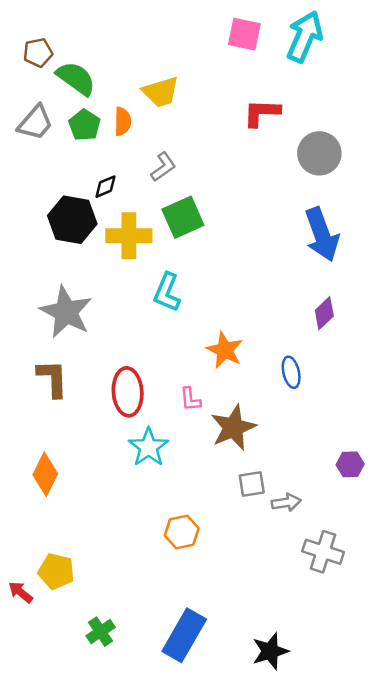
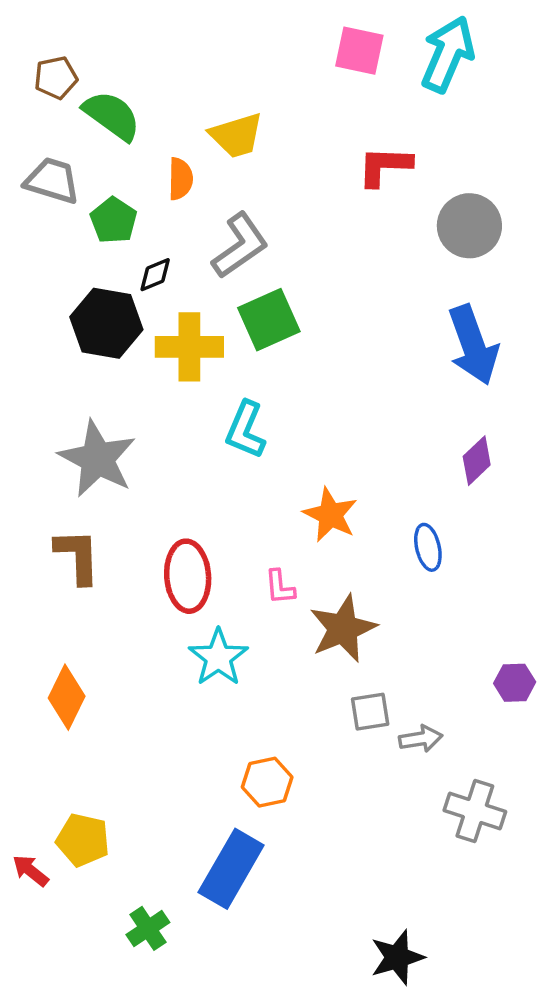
gray trapezoid: (35, 123) -> (52, 181), turned -114
green pentagon: (85, 125) -> (114, 220), moved
gray L-shape: (163, 167) -> (240, 246), size x1.5
blue rectangle: (184, 635) -> (231, 869), moved

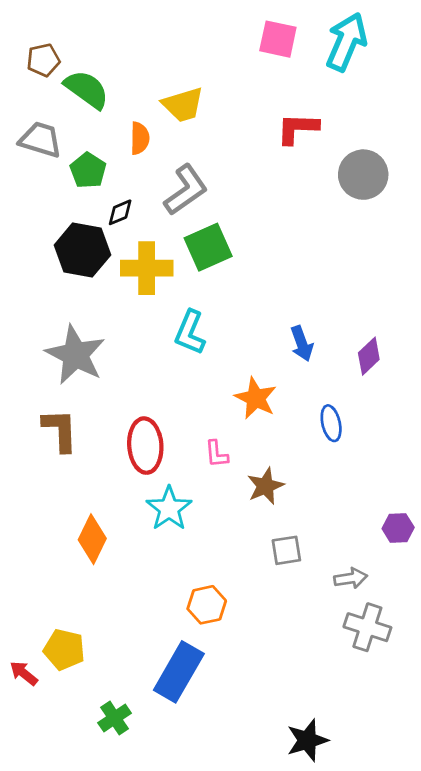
blue arrow: (473, 345) -> (302, 344), moved, size x0.6
brown star: (343, 629) -> (265, 486), size x0.7
orange diamond: (67, 697) -> (92, 539), moved
gray arrow: (421, 739) -> (351, 578), moved

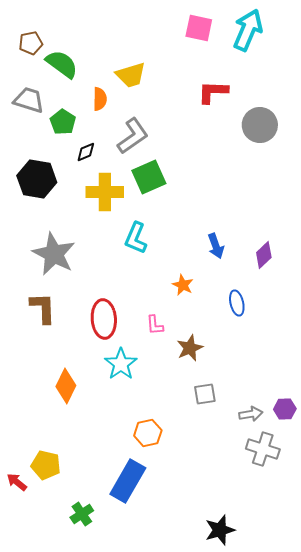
black hexagon: (82, 250) -> (37, 179), moved
orange star: (256, 398) -> (183, 285), size x0.7
purple hexagon: (398, 528) -> (285, 409), moved

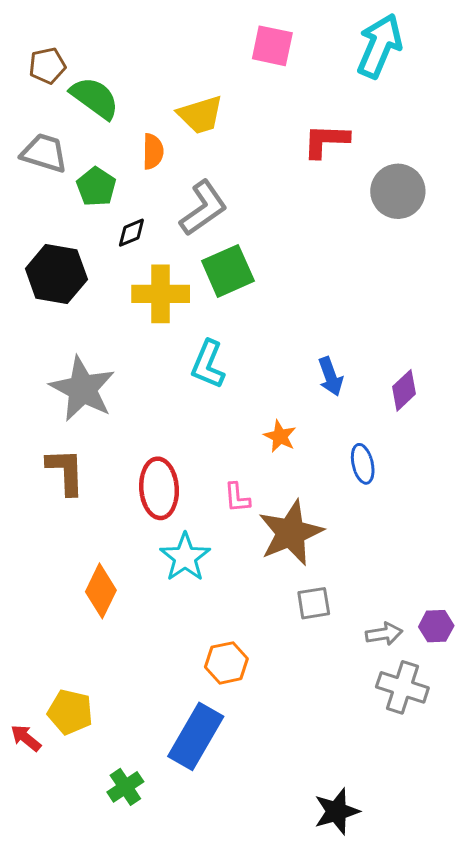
pink square: (199, 28) -> (272, 46), moved
brown star: (190, 348) -> (291, 533), size x1.6

